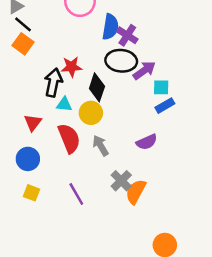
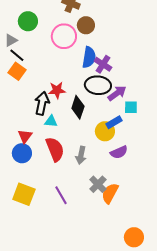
blue rectangle: (165, 106) -> (114, 122), moved
yellow circle: (91, 113) -> (105, 131), moved
gray arrow: (101, 146) -> (81, 155), turned -138
blue circle: (28, 159) -> (22, 153), moved
yellow square: (32, 193) -> (24, 194), size x1.6

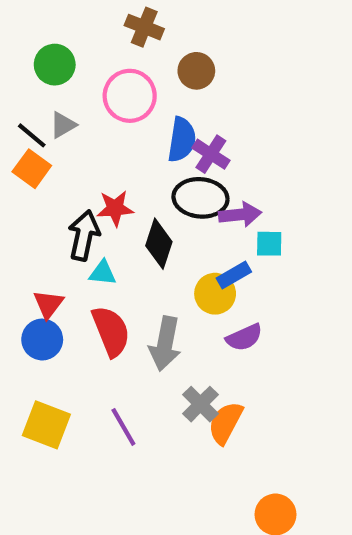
brown circle: (86, 25) -> (196, 71), moved
gray triangle: (11, 40) -> (63, 125), moved
purple arrow: (117, 93) -> (240, 215), turned 30
gray arrow: (81, 155) -> (165, 344), size x1.4

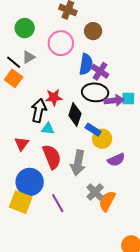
cyan square: (269, 244) -> (128, 98), moved
blue rectangle: (234, 275) -> (93, 130), moved, turned 63
blue circle: (42, 340) -> (30, 182), moved, size x1.4

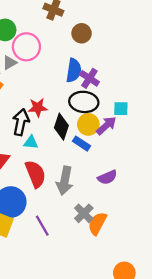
pink circle: (61, 43) -> (26, 47), moved
purple arrow: (114, 100) -> (106, 126), moved, turned -36
yellow circle: (102, 139) -> (88, 124), moved

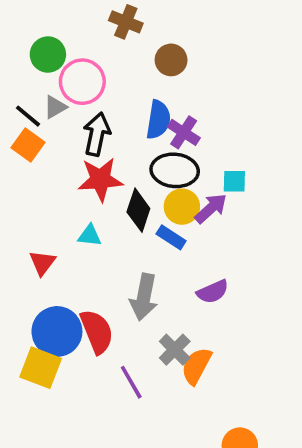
red star: (38, 108) -> (100, 179), size x1.4
black arrow: (21, 122) -> (97, 134), moved
red semicircle: (35, 174) -> (97, 332), moved
purple line: (42, 226) -> (131, 382), moved

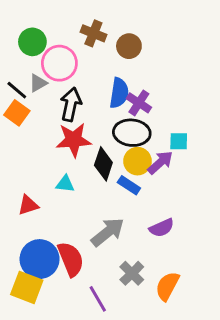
brown cross: (126, 22) -> (93, 33), moved
red triangle: (42, 263) -> (28, 205), turned 35
gray arrow: (144, 297) -> (108, 232), turned -140
orange semicircle: (196, 366) -> (167, 286), moved

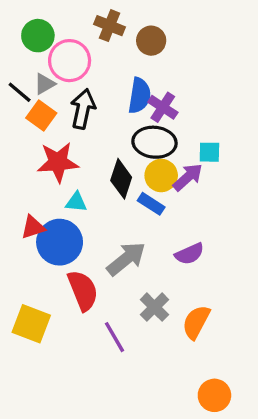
orange square: (17, 113) -> (41, 116), moved
red star: (74, 140) -> (58, 162), moved
blue circle: (40, 259) -> (60, 242), moved

